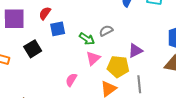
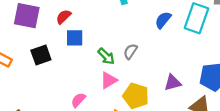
gray semicircle: (106, 31) -> (130, 51), turned -40
purple triangle: (135, 51) -> (173, 83), moved

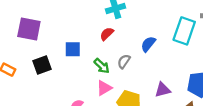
red semicircle: (64, 17) -> (107, 34), moved
blue semicircle: (163, 20) -> (148, 44), moved

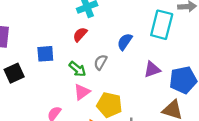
purple triangle: (163, 90) -> (152, 69), moved

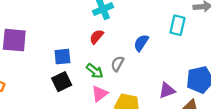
cyan rectangle: (162, 25) -> (177, 25), size x0.7
purple triangle: (152, 69) -> (167, 90), moved
black square: (14, 73) -> (62, 82), moved

